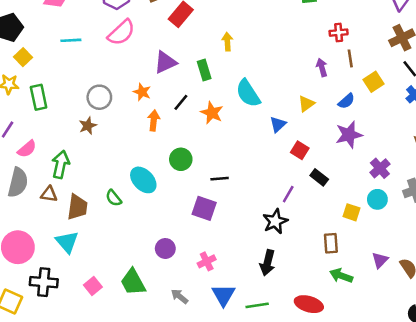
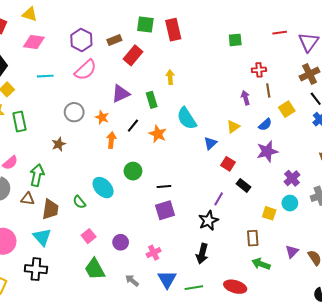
gray circle: (99, 97) -> (74, 112), moved
purple square: (204, 208) -> (165, 210), moved, turned -36
black cross: (44, 282) -> (36, 269), moved
pink square: (93, 286) -> (89, 236), moved

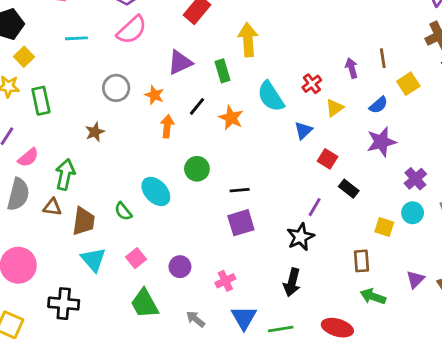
red cross: (259, 70) -> (312, 84), moved, turned -32
yellow arrow: (170, 77) -> (248, 40), size x1.6
cyan triangle: (42, 237) -> (93, 260), moved

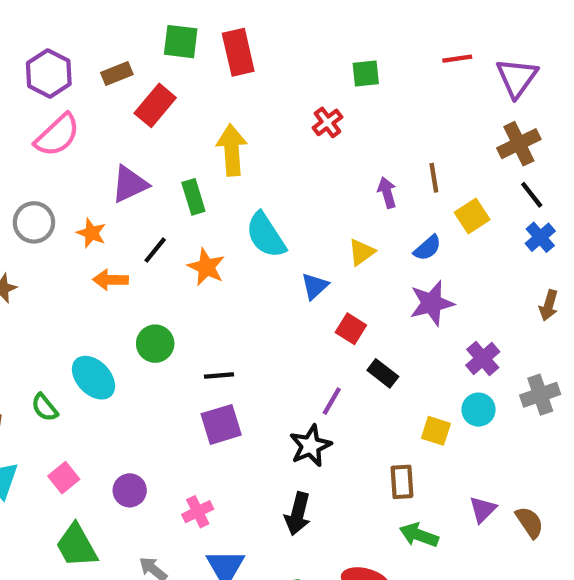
red cross: (312, 84) -> (327, 122), moved
orange arrow: (167, 126) -> (111, 280), turned -95

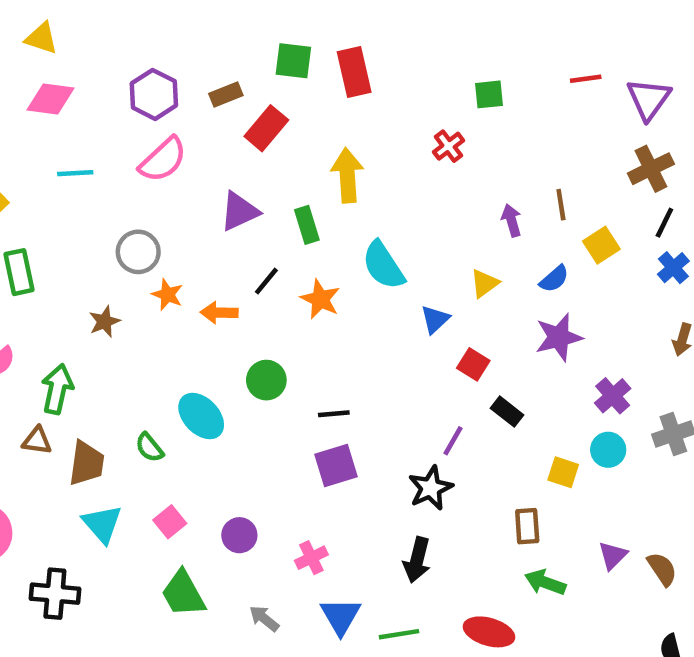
black line: (532, 195) -> (664, 223), turned 64
orange star: (91, 233) -> (167, 295), moved

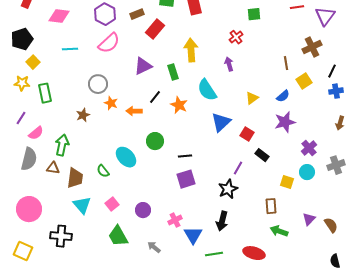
brown cross: (651, 169) -> (312, 47), moved
purple arrow: (511, 220) -> (229, 64), moved
blue cross: (673, 268) -> (336, 91), turned 32
blue triangle: (435, 319) -> (221, 122), moved, size x1.5
blue triangle: (341, 616) -> (193, 235), moved

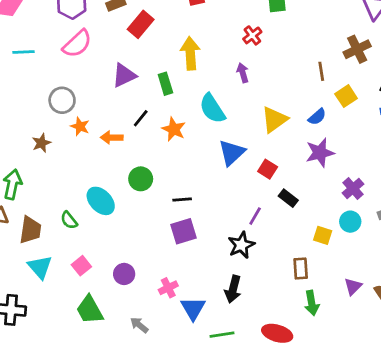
yellow triangle: (252, 98) -> (274, 120), size x1.5
green arrow: (279, 231) -> (312, 303), turned -120

